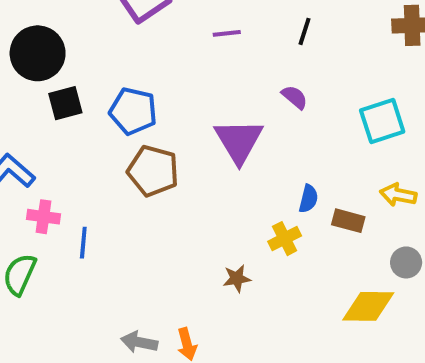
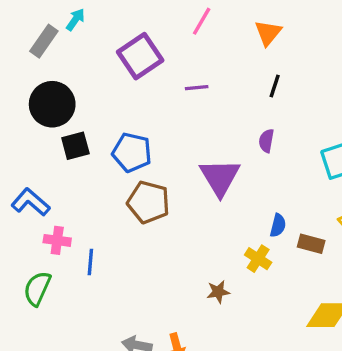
purple line: (227, 33) -> (197, 88), moved
purple semicircle: (295, 97) -> (266, 141), turned -120
yellow cross: (285, 239) -> (258, 259), turned -30

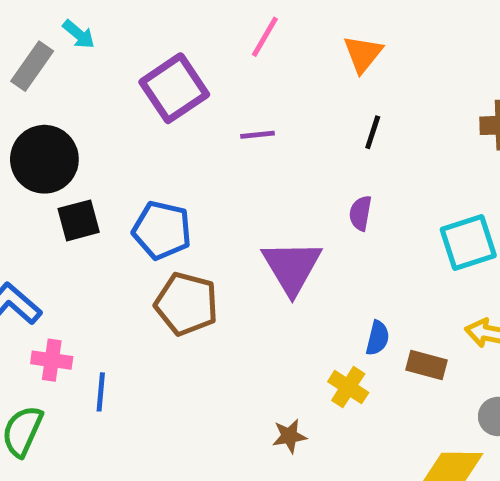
cyan arrow: (75, 20) -> (79, 34), turned 95

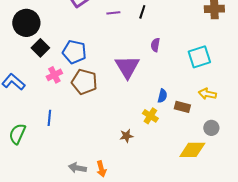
black line: (373, 132) -> (142, 12), moved
black square: (79, 220) -> (40, 48), turned -30
pink cross: (52, 360) -> (54, 75), moved, turned -35

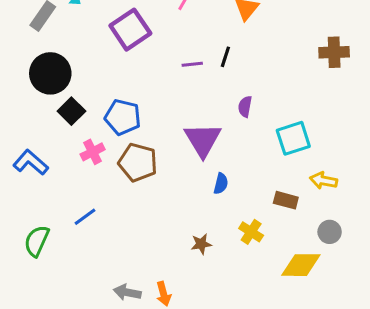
purple line: (113, 13) -> (192, 64), moved
cyan square: (199, 57) -> (293, 138), moved
blue semicircle: (162, 96) -> (221, 184), moved
yellow cross: (150, 116) -> (251, 232), moved
blue line: (49, 118) -> (85, 217), turned 49

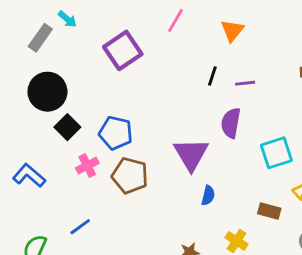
purple line: (192, 64) -> (245, 83), moved
purple semicircle: (245, 107) -> (231, 123), size x1.5

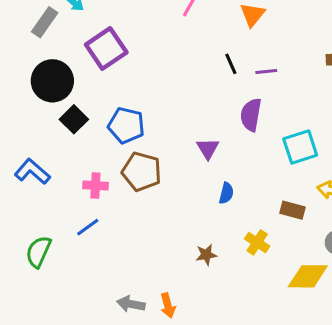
purple square: (123, 50) -> (106, 48), moved
black line: (212, 76) -> (231, 64), turned -42
purple triangle: (191, 154) -> (208, 149), size x0.6
pink cross: (87, 166) -> (95, 185), moved, turned 30

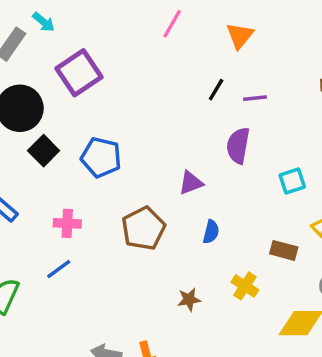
black line: (231, 64) -> (216, 90), turned 55
cyan square: (300, 147) -> (292, 181), size x0.7
purple triangle: (208, 149) -> (191, 183), turned 40
brown pentagon: (142, 172) -> (143, 228), moved, turned 30

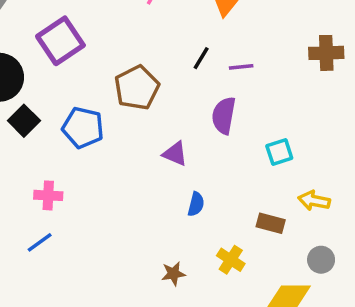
purple triangle: (191, 183) -> (175, 154), turned 44
brown pentagon: (143, 228) -> (137, 88), moved

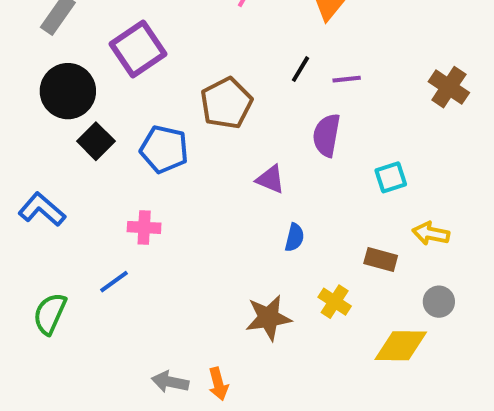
brown cross: (326, 53) -> (449, 87), moved, turned 36
pink cross: (48, 195) -> (144, 227), moved
brown star: (173, 274) -> (268, 318), size x1.6

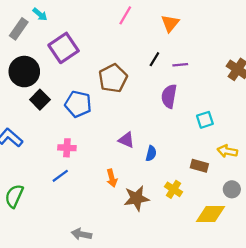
purple triangle: (270, 179) -> (126, 140), moved
blue line: (114, 282) -> (60, 176), moved
orange arrow: (218, 384) -> (112, 178), moved

